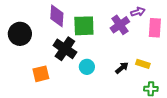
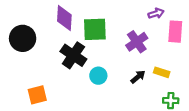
purple cross: (120, 25) -> (137, 42), moved
orange square: (41, 74) -> (37, 95), moved

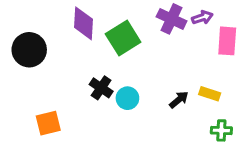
green square: (95, 29) -> (123, 38), turned -30
purple cross: (137, 42) -> (171, 19), moved, turned -30
black cross: (73, 55) -> (101, 88), moved, size x0.7

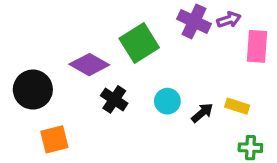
purple diamond: (83, 23) -> (89, 65), moved, turned -64
black circle: (29, 50) -> (33, 90), moved
cyan circle: (127, 98) -> (167, 101), moved

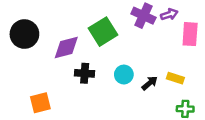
purple diamond: (89, 65) -> (66, 48), turned -44
black circle: (33, 90) -> (24, 34), moved
black cross: (114, 99) -> (85, 73), turned -30

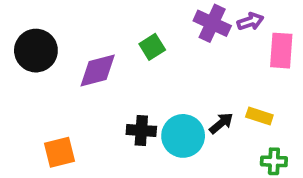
green square: (103, 32) -> (152, 47), size x0.6
black cross: (85, 73) -> (141, 130), moved
cyan circle: (124, 75) -> (183, 136), moved, size x1.5

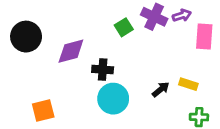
green square: (152, 47) -> (124, 27), moved
black cross: (141, 130) -> (103, 70), moved
cyan circle: (183, 136) -> (113, 99), moved

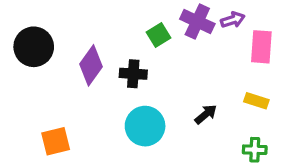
purple diamond: (71, 51) -> (91, 65), turned -40
black cross: (103, 70) -> (133, 74), moved
yellow rectangle: (188, 84) -> (256, 101), moved

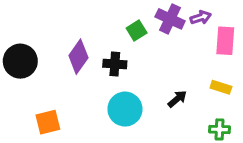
black circle: (34, 47) -> (20, 61), moved

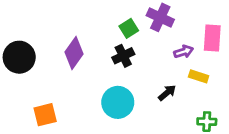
purple arrow: (201, 17) -> (184, 52), moved
black cross: (115, 64) -> (123, 56), moved, turned -30
yellow rectangle: (221, 87) -> (199, 76), moved

